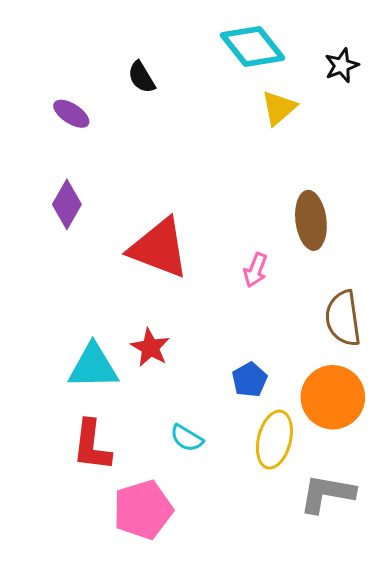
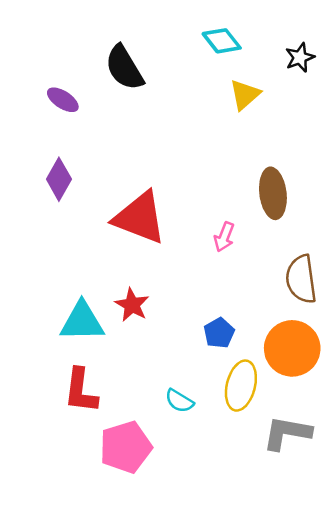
cyan diamond: (253, 47) -> (222, 41), size x0.7
black semicircle: (141, 77) -> (124, 68), size x1.6
cyan semicircle: (187, 438) -> (179, 401), moved

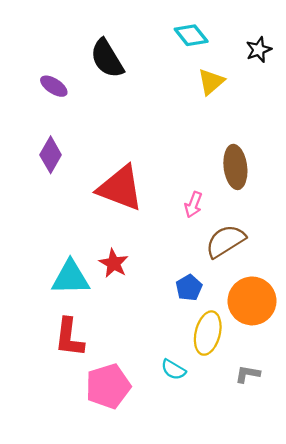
brown semicircle: (301, 279) -> (225, 241), moved, turned 66
cyan semicircle: (179, 401) -> (173, 370), moved
gray L-shape: (287, 433) -> (248, 374), size x0.6

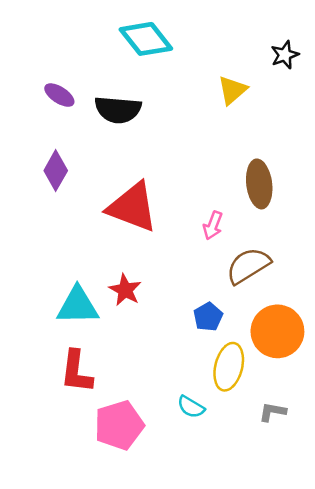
cyan diamond: (191, 35) -> (146, 39), moved, size x1.4
black semicircle: (107, 58) -> (118, 110), moved, turned -54

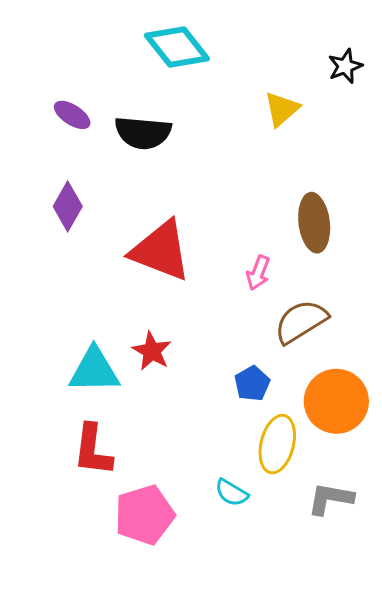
gray L-shape: (273, 412) -> (330, 499), size x1.4

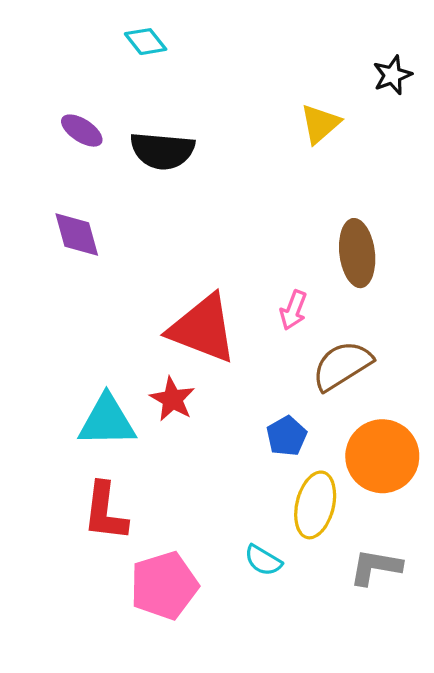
cyan diamond: (177, 47) -> (146, 42), moved, size x0.6
purple diamond: (68, 206) -> (77, 235), turned -45
red triangle: (161, 251) -> (203, 329), moved

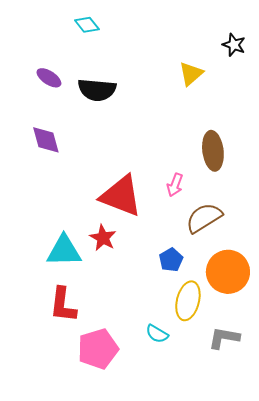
black star: (392, 75) -> (234, 45), turned -30

